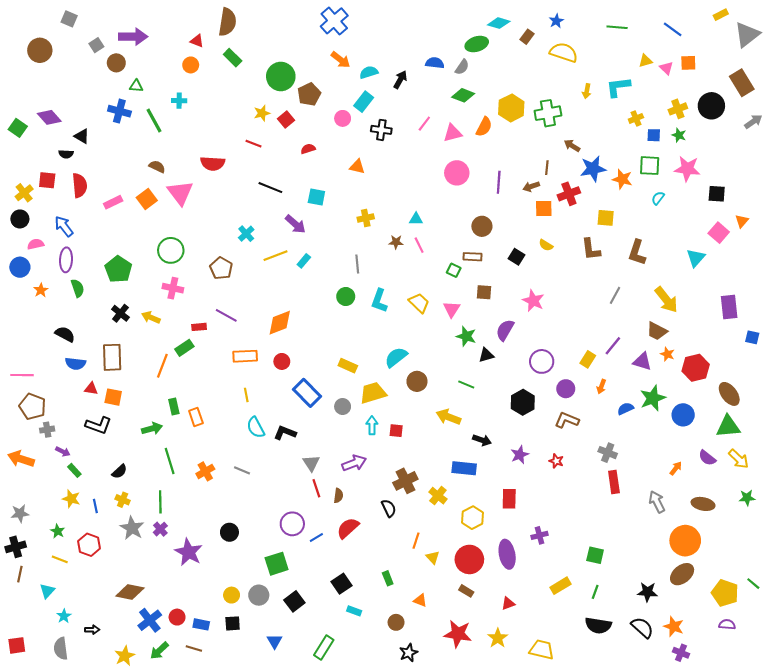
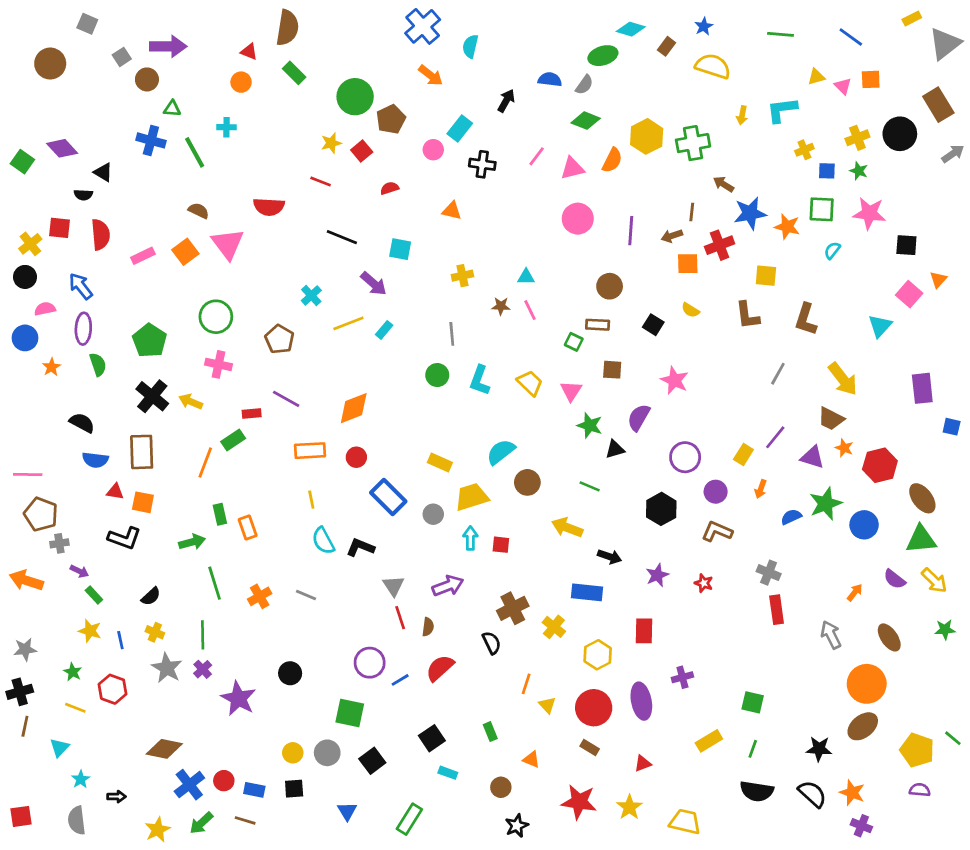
cyan semicircle: (369, 72) -> (470, 46), moved, turned -60
black cross: (120, 313) -> (152, 396), size x1.4
brown ellipse: (703, 504) -> (889, 637), turned 45
green square: (277, 564) -> (350, 713), turned 30

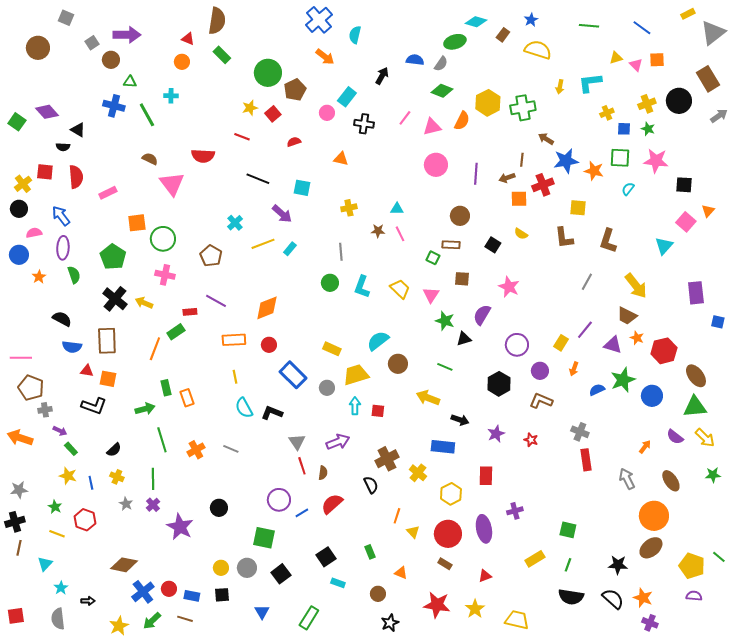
orange square: (185, 252) -> (137, 223), moved, turned 30
gray star: (167, 668) -> (126, 504), size x0.6

